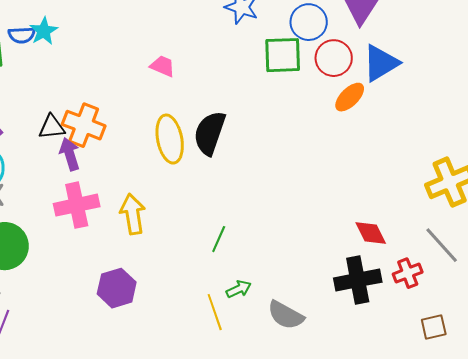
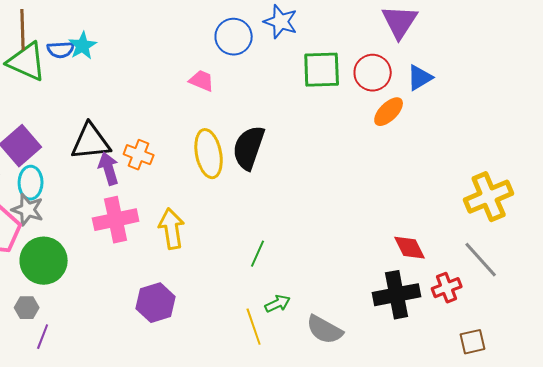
blue circle: (309, 22) -> (234, 37), moved
blue triangle: (381, 63) -> (420, 78), size x0.7
orange cross: (84, 125) -> (139, 155), moved, size x0.7
black triangle: (52, 127) -> (91, 142), size x1.5

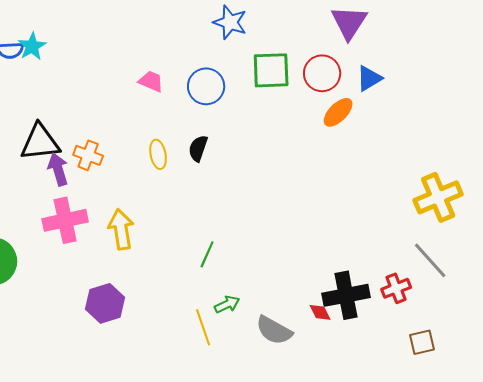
blue circle: (234, 37) -> (206, 86), moved
black semicircle: (249, 148) -> (198, 148), size x0.6
yellow ellipse: (209, 154) -> (158, 154), size x0.6
red diamond: (410, 248) -> (320, 312), moved, size x0.7

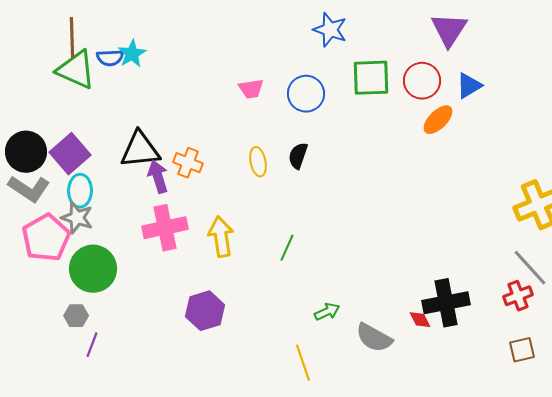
pink trapezoid: (151, 81) -> (251, 89), turned 148
green line: (207, 254) -> (287, 248), moved
red cross: (396, 288) -> (518, 296), moved
yellow line: (203, 327) -> (303, 363), moved

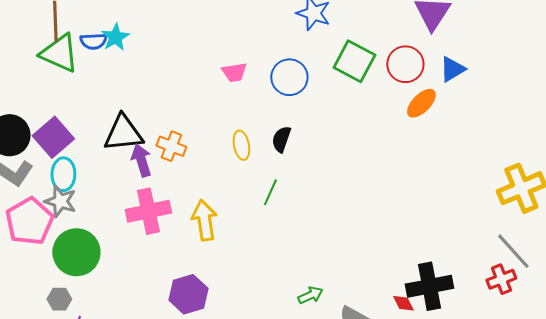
green square: (371, 78) -> (354, 61), turned 30
green line: (287, 248) -> (270, 192), moved

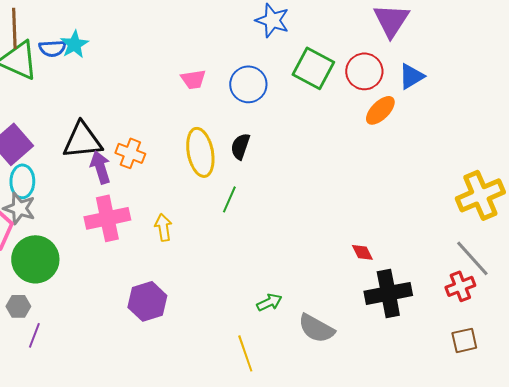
yellow ellipse: (241, 145) -> (200, 152), size x1.6
yellow arrow: (204, 220) -> (163, 227), size x0.7
red diamond: (403, 303) -> (362, 252), moved

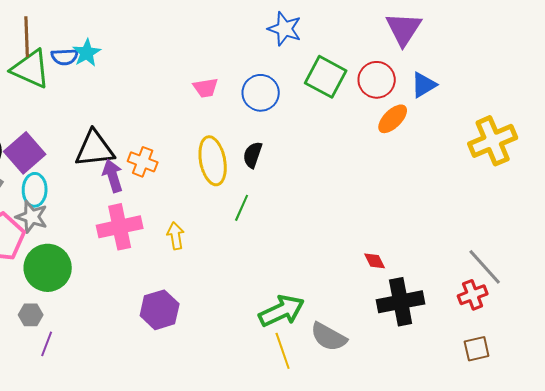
yellow cross: (480, 195) -> (493, 141), moved
green arrow: (269, 302) -> (282, 311), size x1.8
yellow line: (245, 353) -> (283, 351), moved

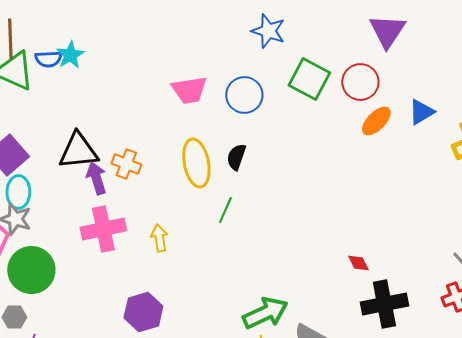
blue triangle: (424, 85) -> (421, 112), moved
pink trapezoid: (206, 88) -> (189, 90), size x1.4

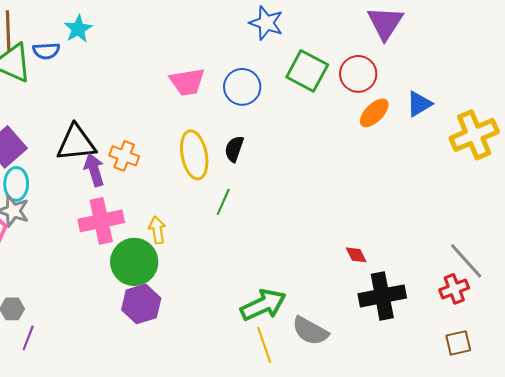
cyan star: (70, 55) -> (78, 29), moved
green circle: (31, 270) -> (134, 262), moved

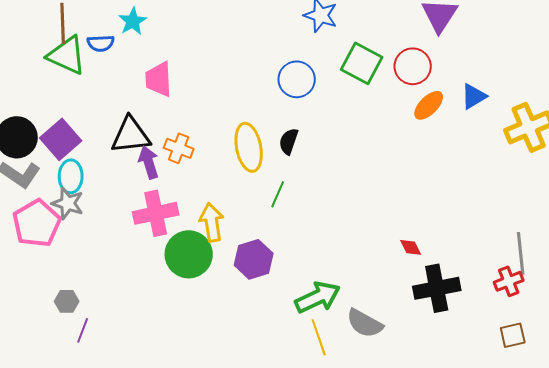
pink trapezoid: (187, 82) -> (159, 79), moved, turned 96
yellow arrow: (157, 230) -> (212, 222), size x1.4
gray line: (466, 261) -> (521, 253), turned 36
purple hexagon: (141, 304) -> (254, 259), moved

